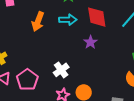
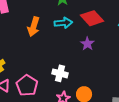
red diamond: (97, 17) -> (92, 18), turned -30
white cross: (61, 70) -> (60, 73), turned -35

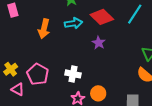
pink pentagon: (27, 85) -> (38, 74), moved

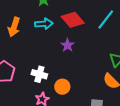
orange circle: (98, 93) -> (62, 87), moved

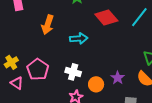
cyan arrow: (44, 24) -> (79, 38), moved
purple star: (67, 45) -> (118, 78), moved

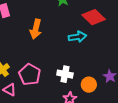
cyan arrow: (79, 38) -> (77, 37), moved

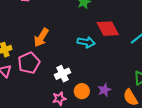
orange arrow: (36, 29) -> (41, 38), moved
white cross: (65, 74) -> (62, 74), turned 35

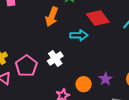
orange arrow: (41, 38) -> (52, 17), moved
white cross: (62, 74) -> (55, 59), moved

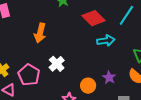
orange arrow: (52, 17) -> (40, 33), moved
cyan arrow: (79, 35) -> (106, 41), moved

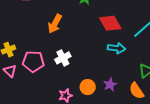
pink pentagon: (29, 75) -> (33, 62), turned 30

